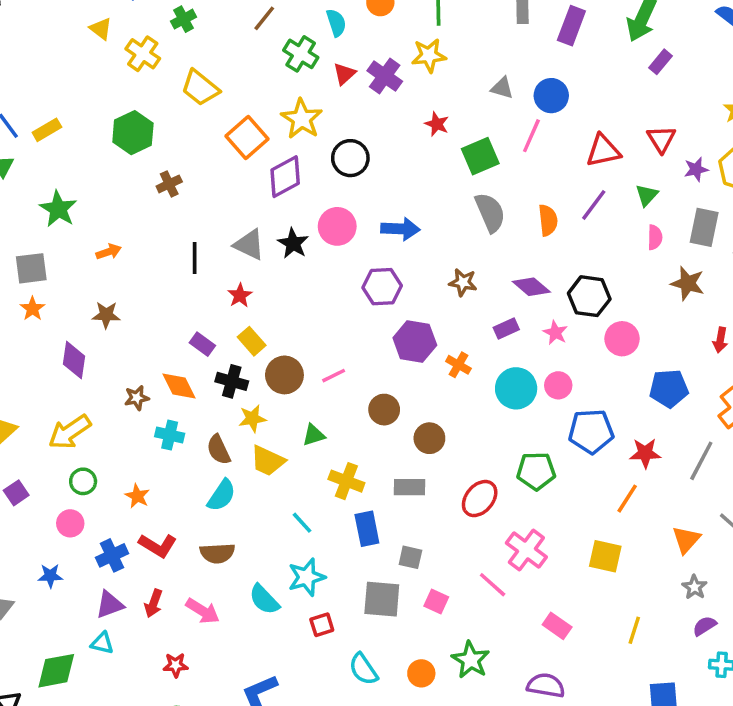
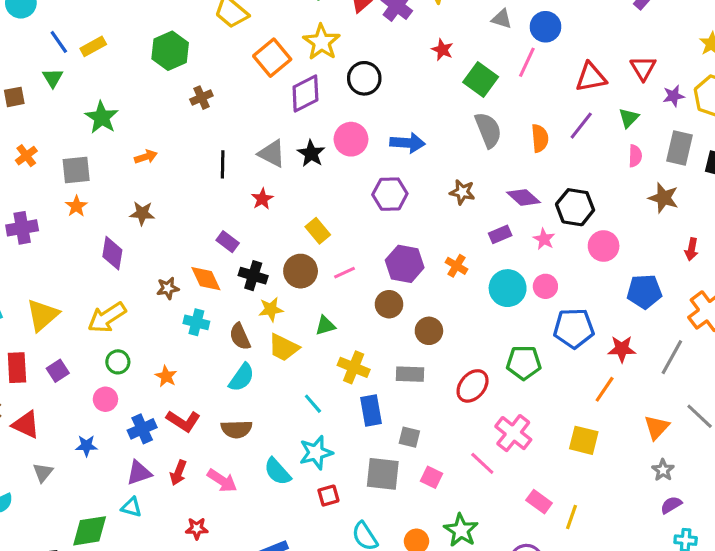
green square: (480, 156) -> (481, 79), turned -32
yellow rectangle: (252, 341) -> (318, 231), moved
purple hexagon: (415, 341) -> (405, 264), moved
yellow line: (634, 630) -> (572, 517), moved

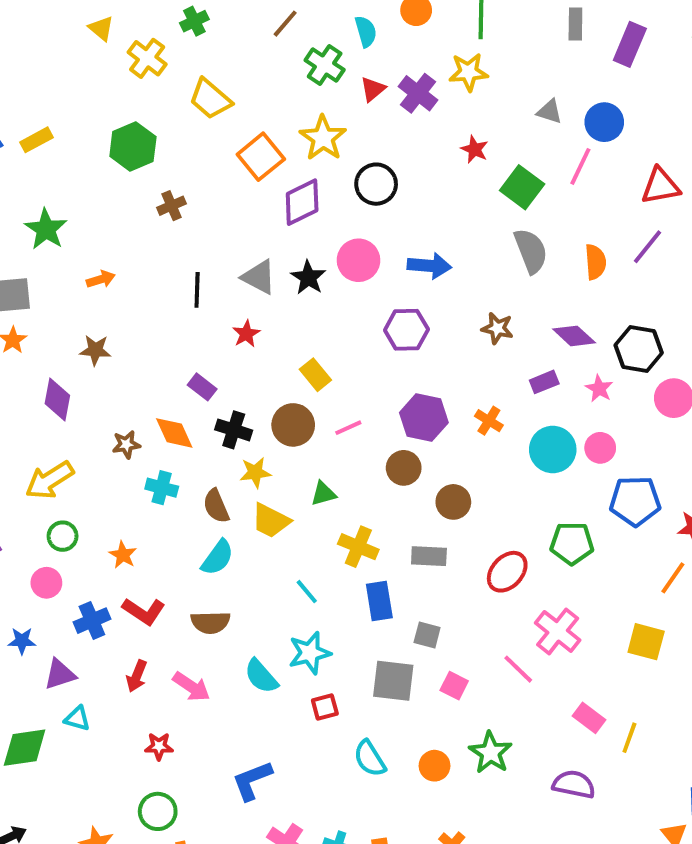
purple triangle: (139, 473) -> (60, 674), moved

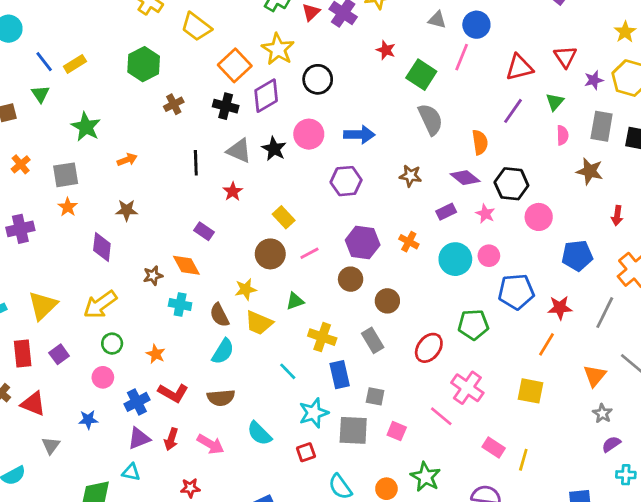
orange semicircle: (595, 262) -> (480, 142), moved
black cross: (234, 430) -> (226, 106), moved
gray rectangle: (429, 556) -> (373, 340), turned 60
cyan star: (310, 653) -> (314, 413), moved
purple triangle: (60, 674) -> (139, 438), moved

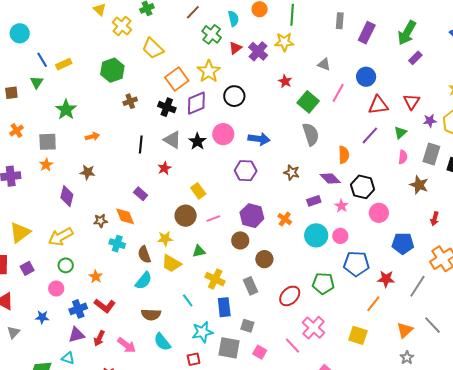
blue circle: (476, 25) -> (366, 77), moved
brown semicircle: (221, 398) -> (151, 315), moved

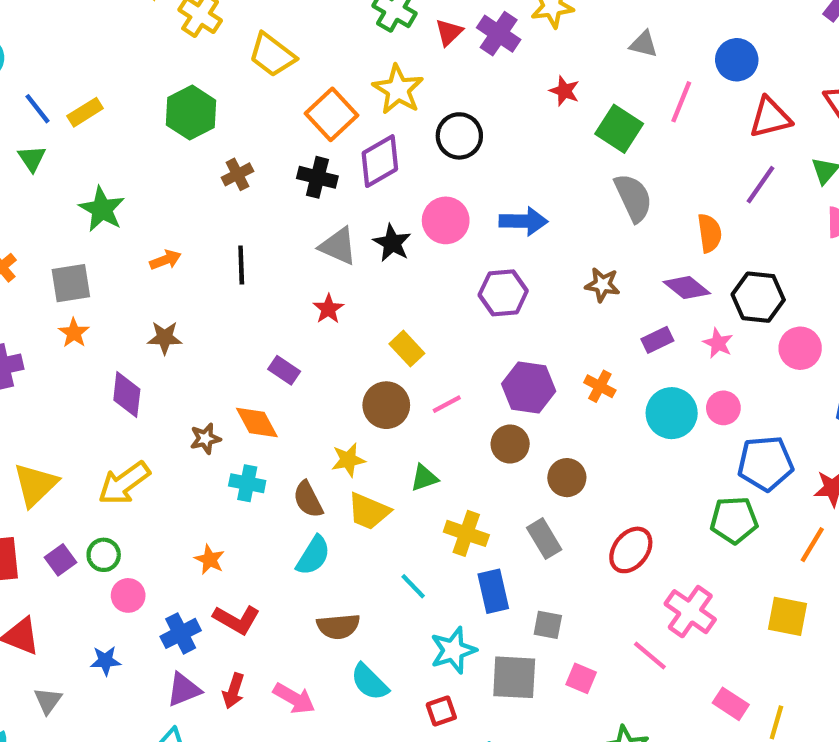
black line: (141, 145) -> (241, 265), moved
green circle: (66, 265) -> (104, 555), moved
green pentagon: (323, 283) -> (734, 520), moved

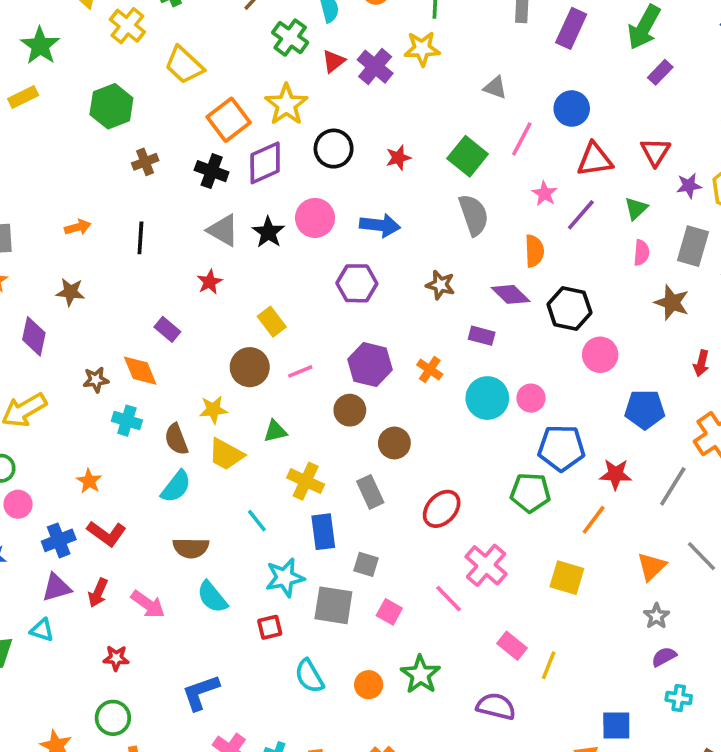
red star: (564, 91) -> (398, 158), moved, turned 30
green star: (102, 209) -> (40, 46), moved
purple rectangle: (657, 340) -> (482, 336), turned 35
pink star: (718, 343) -> (545, 194), moved

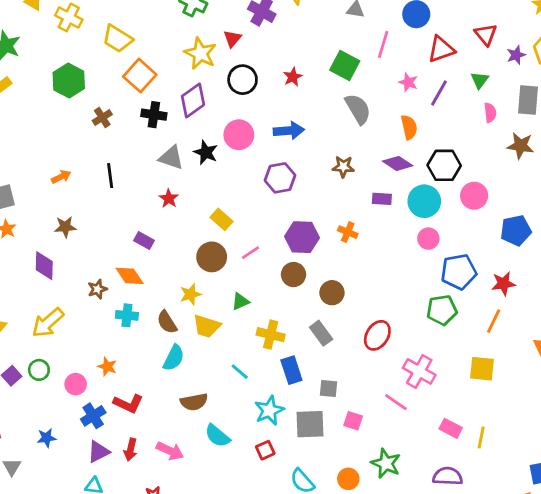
red triangle: (334, 61) -> (232, 39), moved
orange square: (229, 120) -> (140, 76), moved
cyan circle: (487, 398) -> (424, 201), moved
pink circle: (18, 504) -> (76, 384), moved

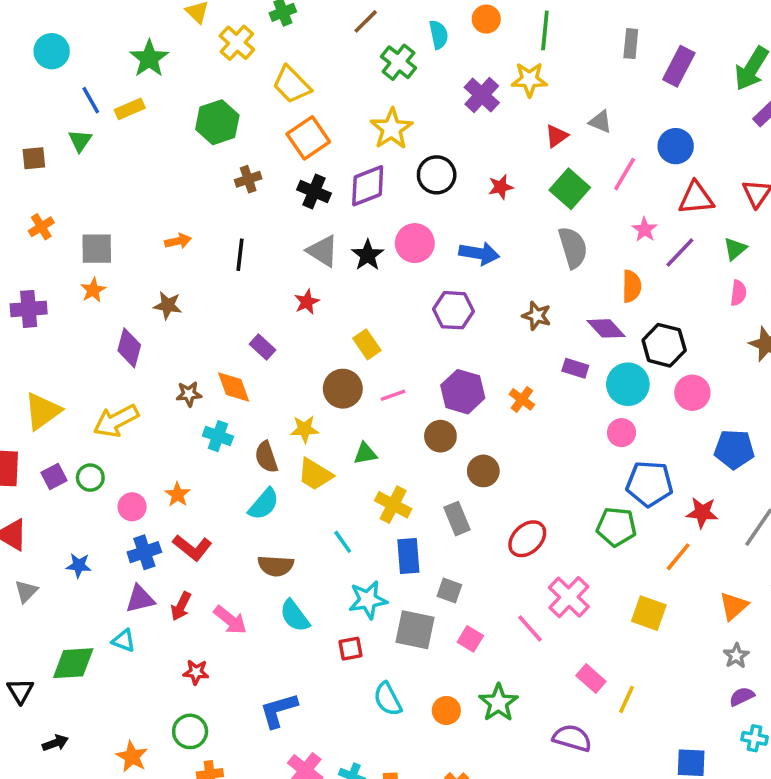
red triangle: (232, 39) -> (557, 136), moved

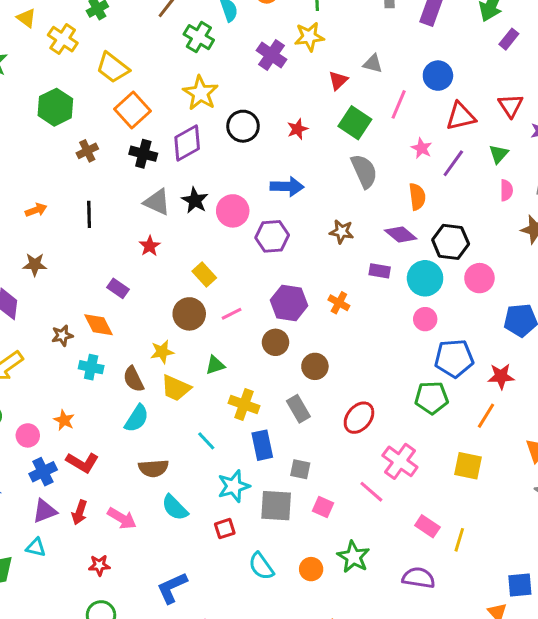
pink circle: (415, 243) -> (233, 211), moved

